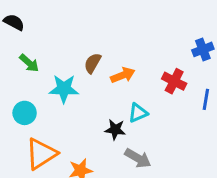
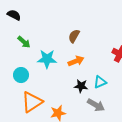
brown semicircle: (93, 63) -> (74, 36), moved
orange arrow: (123, 75) -> (76, 61), moved
cyan triangle: (138, 113) -> (100, 82), moved

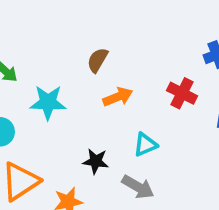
orange arrow: (76, 61) -> (118, 97), moved
black star: (81, 86) -> (96, 161), moved

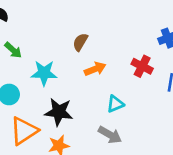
black star: (96, 161) -> (59, 112), moved, size x1.5

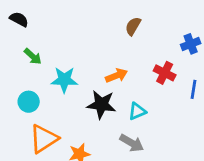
brown semicircle: (80, 42) -> (133, 26), moved
black star: (59, 112) -> (101, 104), moved

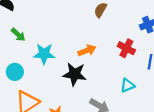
cyan triangle: (137, 111) -> (127, 85), moved

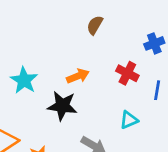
cyan star: (44, 54) -> (24, 80), turned 30

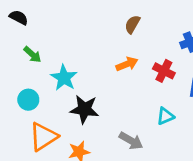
orange arrow: (78, 76) -> (127, 64), moved
black star: (62, 106) -> (84, 109), moved

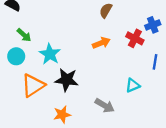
red cross: (164, 71) -> (135, 38), moved
cyan circle: (28, 100) -> (16, 56), moved
orange triangle: (43, 137) -> (33, 85), moved

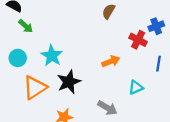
green arrow: (24, 35) -> (26, 26), moved
orange arrow: (101, 43) -> (111, 61), moved
black star: (67, 80) -> (69, 82), turned -30

